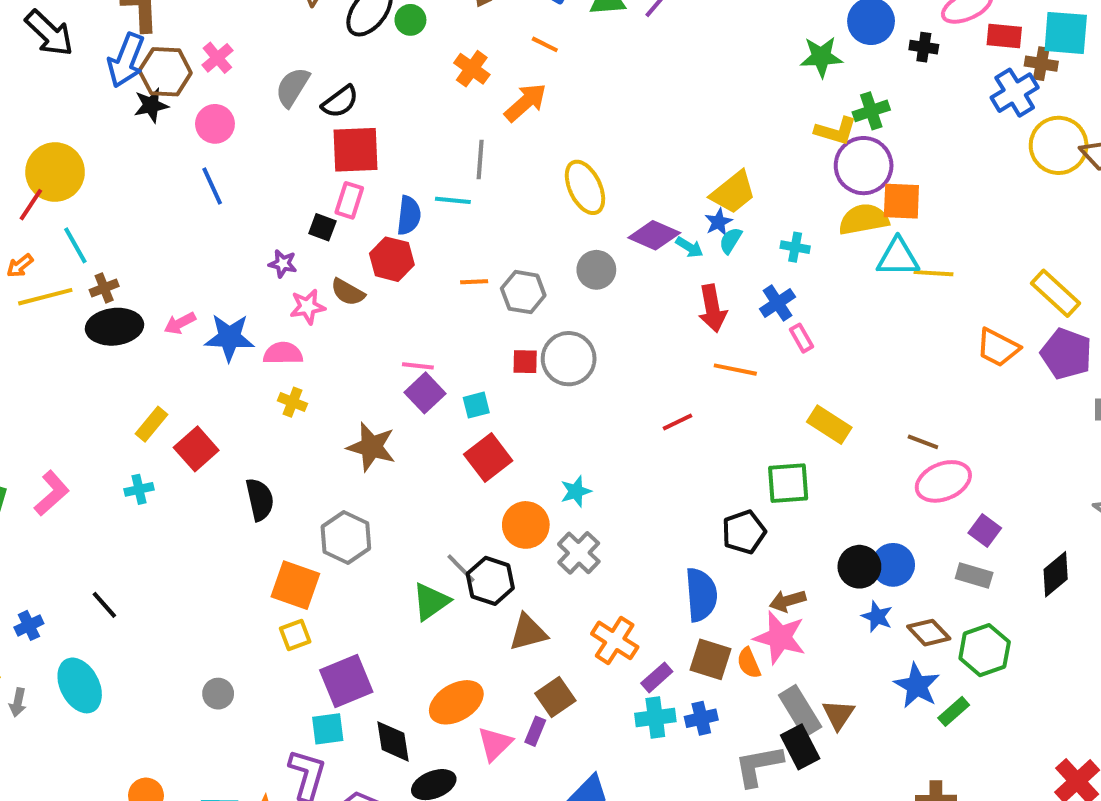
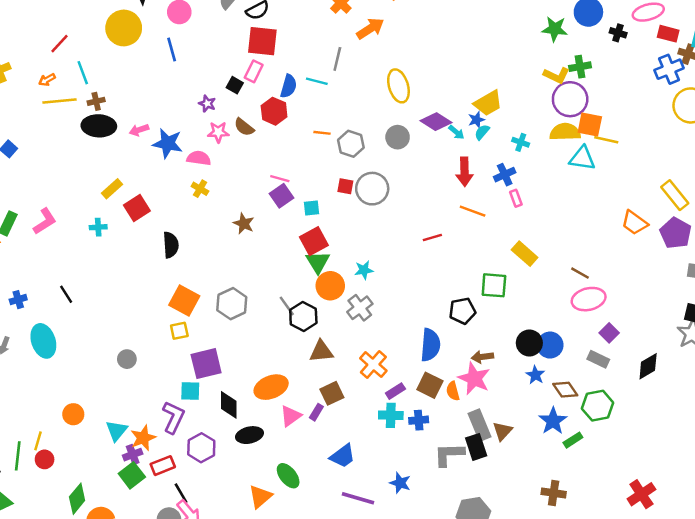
yellow circle: (55, 172) -> (124, 28), moved
yellow line: (934, 273) -> (606, 140), moved
brown star: (371, 447) -> (244, 224), size x0.7
gray hexagon: (346, 538) -> (232, 304), moved
green triangle: (431, 602) -> (318, 262), moved, turned -35

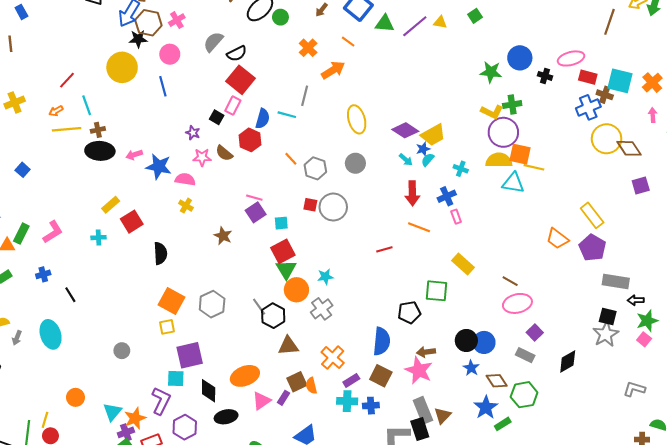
red square: (262, 41) -> (241, 80), turned 32
purple diamond: (436, 122) -> (405, 130), moved
orange line: (322, 133) -> (291, 159), turned 40
blue cross: (18, 300) -> (43, 274), moved
orange semicircle: (453, 391) -> (311, 386), moved

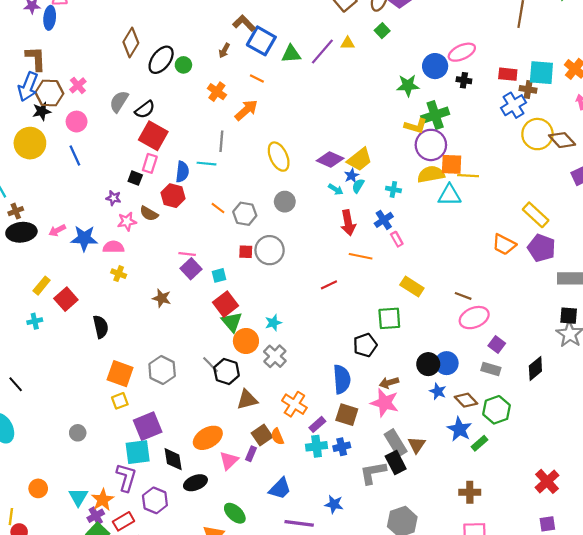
pink ellipse: (571, 58) -> (462, 52), moved
green cross: (512, 105) -> (435, 115), size x1.4
cyan square: (176, 379) -> (138, 452), size x1.4

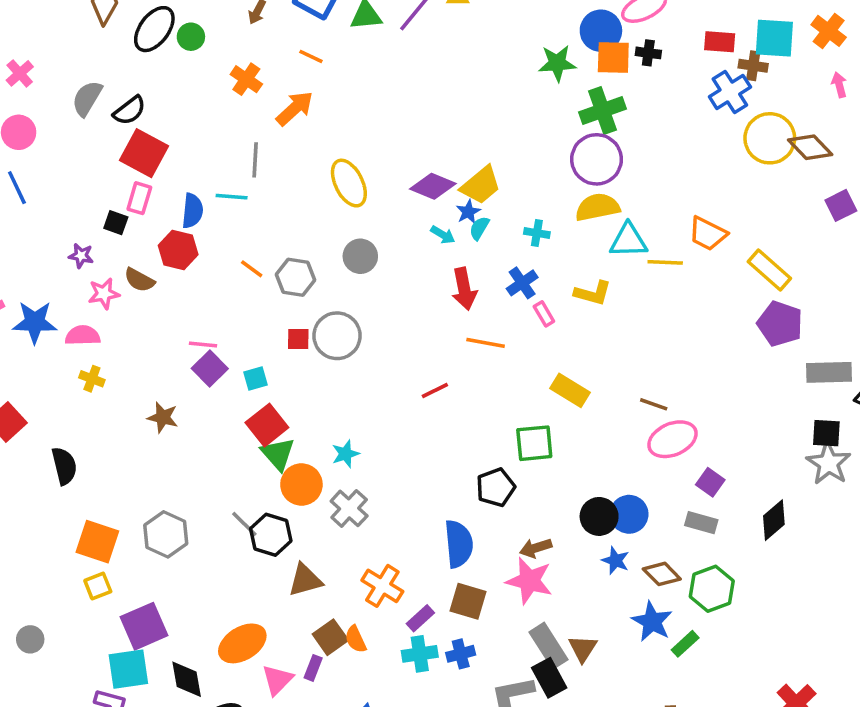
yellow L-shape: (416, 126) -> (593, 293), moved
orange square: (452, 164) -> (613, 58), moved
yellow line: (468, 176) -> (665, 262), moved
orange trapezoid: (504, 245) -> (708, 234), moved

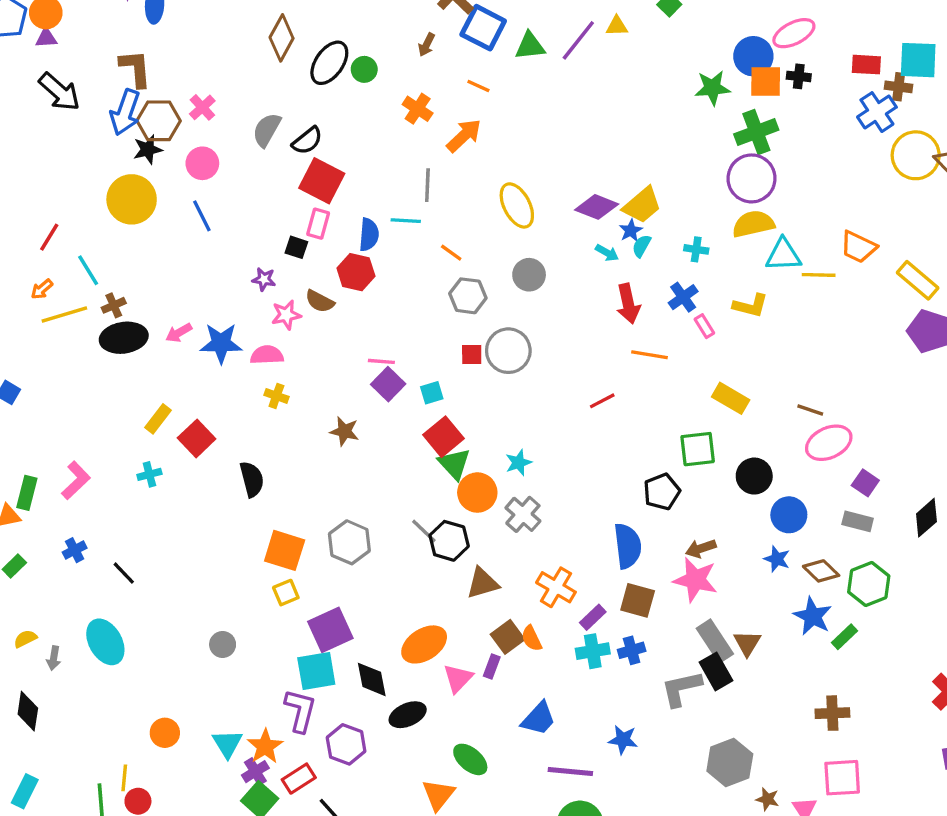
orange line: (252, 269) -> (451, 253), moved
black circle: (599, 516) -> (754, 476), moved

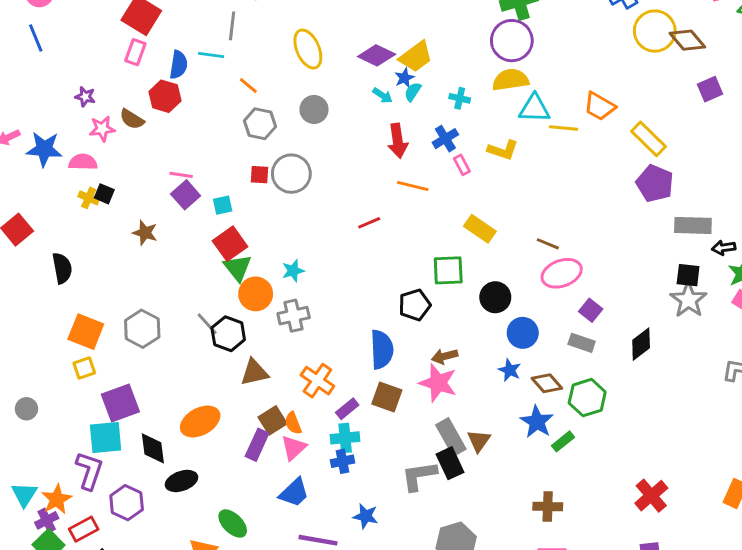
black square: (296, 247) -> (104, 194), moved
gray cross: (523, 514) -> (294, 316), turned 32
blue cross: (632, 650) -> (343, 461), moved
purple rectangle: (492, 666) -> (257, 445), size x1.5
pink triangle: (458, 678) -> (294, 448), moved

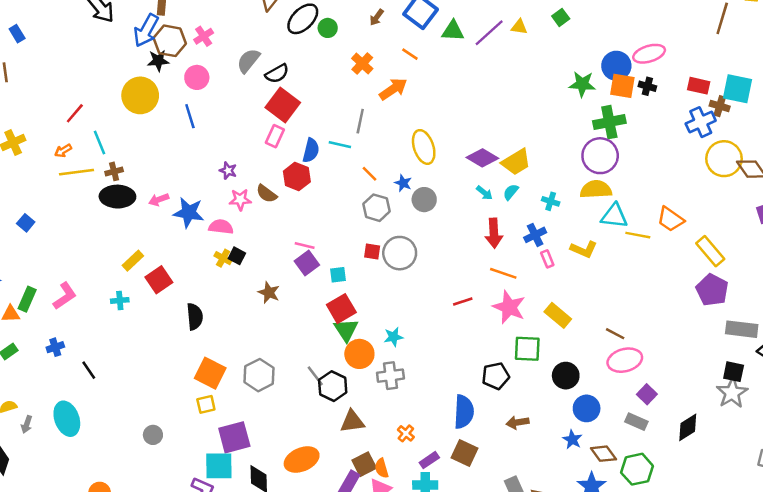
blue star: (404, 78) -> (403, 183), moved, turned -30
orange cross: (317, 381) -> (406, 433), size x0.6
pink star: (438, 383) -> (509, 307), moved

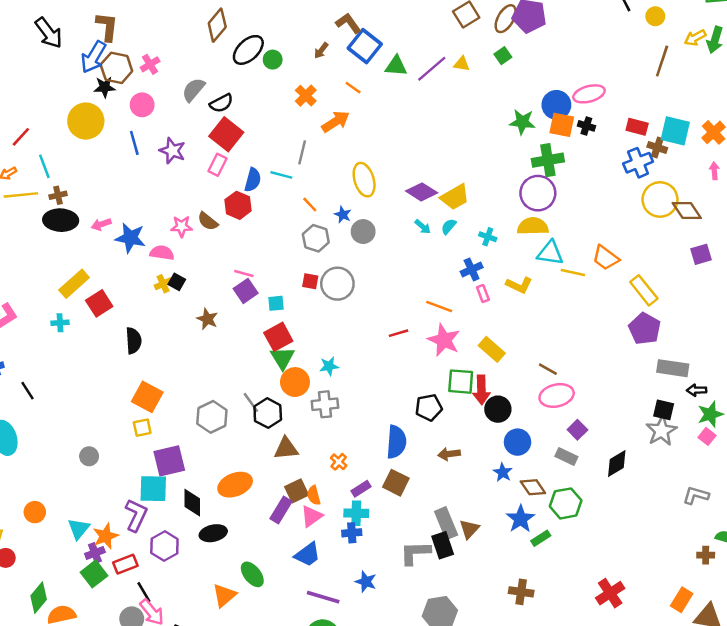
purple star: (228, 171) -> (172, 151), moved, size x1.5
red arrow: (494, 233) -> (481, 390), moved
yellow cross: (223, 258) -> (163, 284), turned 35
yellow rectangle: (133, 261) -> (74, 284), size x1.4
gray hexagon: (259, 375) -> (212, 417), moved

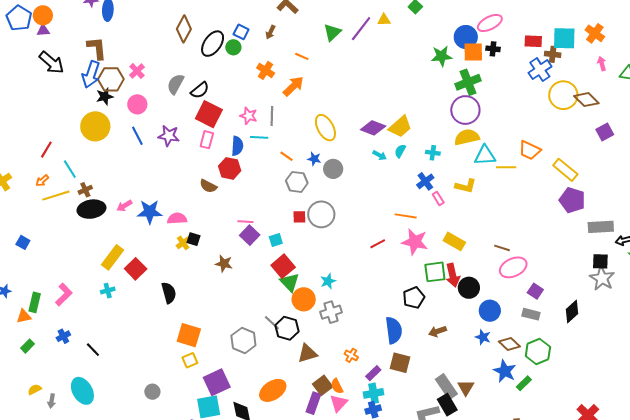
blue square: (365, 46) -> (241, 32), moved, size x0.6
green triangle: (396, 66) -> (332, 32), turned -36
pink star: (182, 226) -> (249, 116), moved, turned 30

